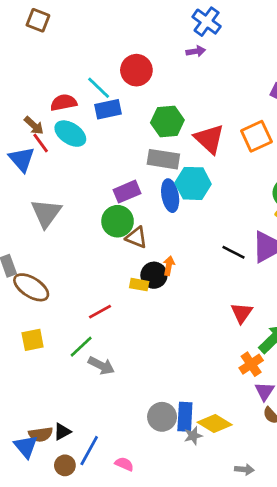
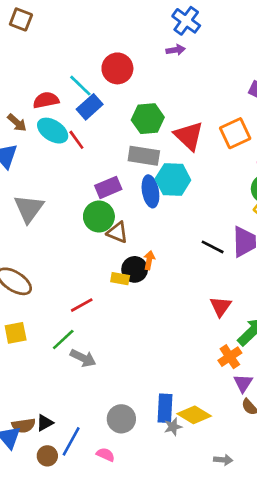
blue rectangle: (108, 109) -> (90, 107), turned -30
red line: (41, 143) -> (76, 140), moved
gray circle: (162, 417) -> (121, 419), moved

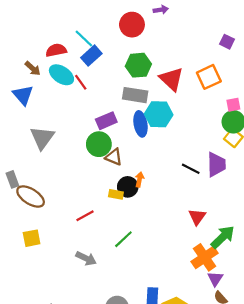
red circle: (117, 68) -> (132, 25), moved
green line: (63, 339) -> (123, 239), moved
orange cross: (230, 357) -> (205, 257), size x1.4

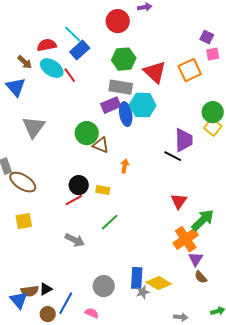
pink square: (233, 105) -> (213, 54), moved
purple rectangle: (106, 121) -> (111, 105), moved
purple trapezoid: (216, 164) -> (184, 140), moved
black circle: (128, 187) -> (79, 185), moved
yellow rectangle: (116, 194) -> (103, 190), moved

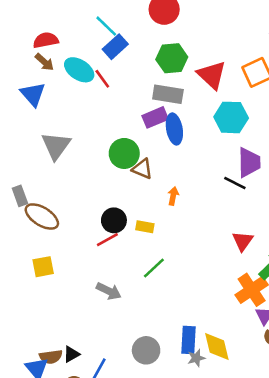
red semicircle: (47, 45) -> (46, 40), moved
cyan hexagon: (143, 105) -> (231, 117), moved
yellow diamond: (159, 283) -> (217, 346), turned 45

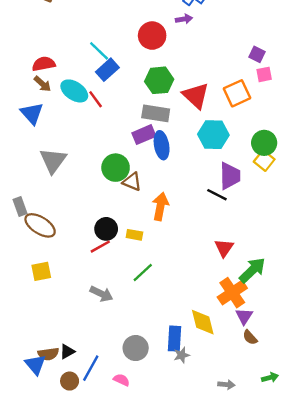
orange arrow: (173, 196) -> (160, 207), size x1.6
yellow diamond: (217, 346) -> (203, 322), moved

